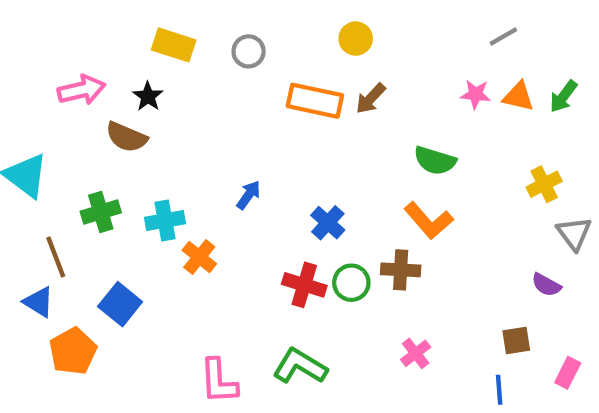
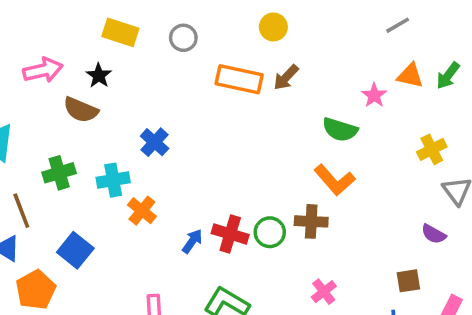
pink star: (476, 94) -> (374, 95), moved, turned 30
blue arrow: (249, 195) -> (192, 241), moved
blue cross: (328, 223) -> (155, 142), moved

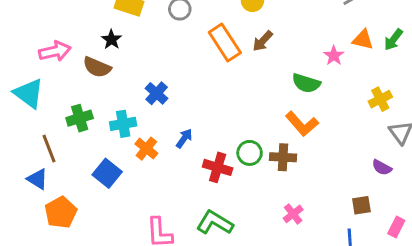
pink arrow: (43, 70) -> (55, 51), moved
orange rectangle: (239, 79) -> (225, 42), turned 45
green circle: (270, 232) -> (250, 153), moved
blue arrow: (192, 241) -> (184, 138), moved
blue square: (75, 250) -> (107, 173), moved

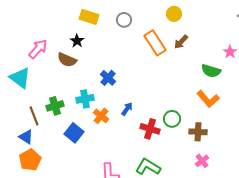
pink arrow: (55, 51) -> (38, 49), turned -35
green cross: (80, 118) -> (55, 106), moved
brown cross: (283, 157) -> (198, 132), moved
orange pentagon: (61, 212) -> (30, 160), moved

